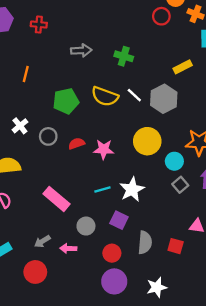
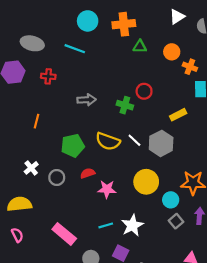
red circle: (161, 16) -> (144, 91), moved
red semicircle: (77, 144) -> (88, 173), moved

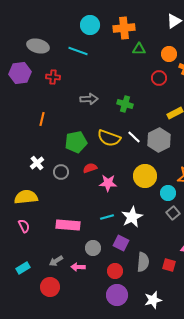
red circle: (144, 91) -> (159, 78), moved
pink rectangle: (64, 234) -> (68, 225), turned -35

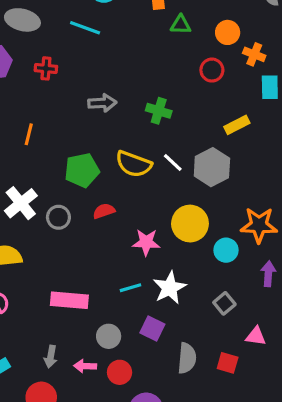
white cross: (37, 163) -> (21, 203), size x1.5
pink star: (108, 183) -> (146, 242), moved
gray square: (173, 213) -> (224, 303), moved
gray arrow: (56, 261) -> (51, 357), turned -48
red circle: (115, 271) -> (120, 372), moved

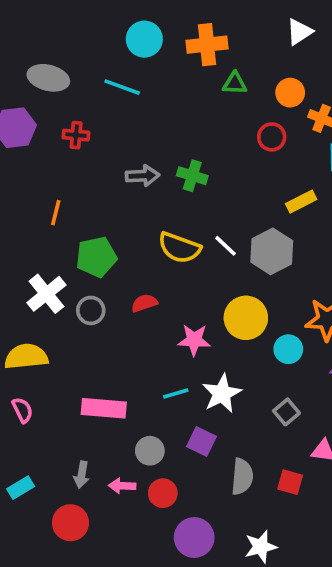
green cross: (159, 111) -> (192, 176), moved
green pentagon: (82, 170) -> (96, 257), moved

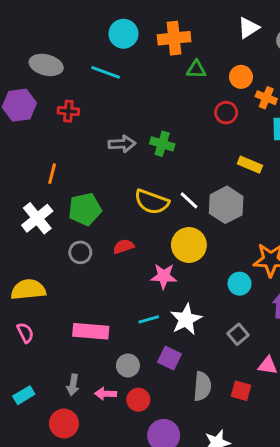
yellow rectangle: (301, 202) -> (250, 165), turned 50
white cross: (46, 294) -> (37, 218), moved
yellow circle: (246, 318) -> (189, 245), moved

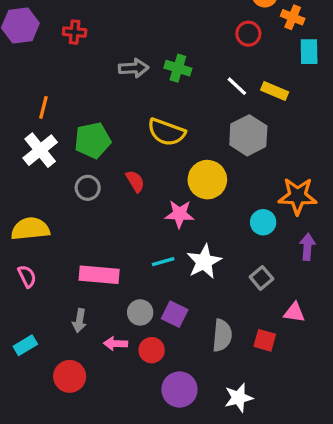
orange line: (52, 174) -> (43, 107), moved
white line: (189, 200) -> (237, 86), moved
red semicircle: (123, 246) -> (135, 181), turned 78
purple square: (170, 358) -> (175, 314), moved
gray arrow: (73, 385) -> (79, 321), moved

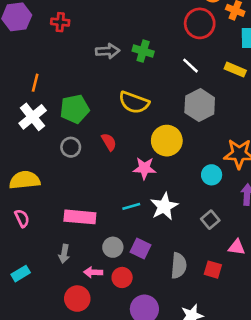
red circle: (248, 34) -> (200, 23), size x1.5
yellow rectangle: (275, 91) -> (235, 70), moved
red circle: (70, 376) -> (77, 299), moved

